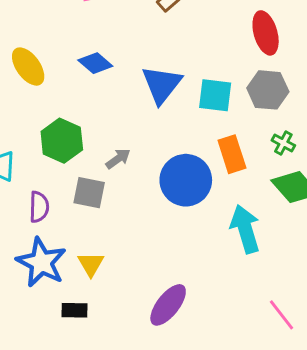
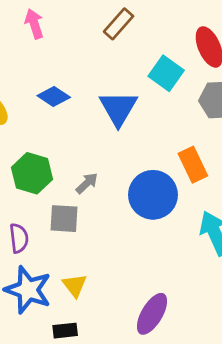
cyan square: (215, 95) -> (166, 73), moved, turned 36

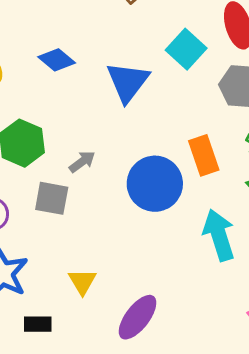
yellow triangle: (75, 285) -> (82, 282), moved

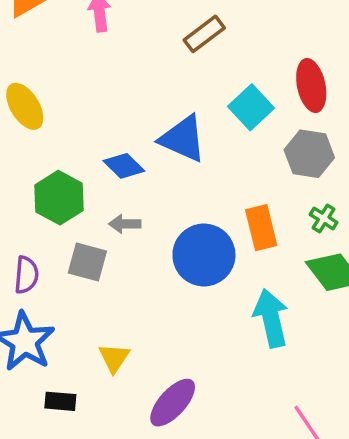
blue diamond: (57, 60) -> (124, 166), moved
blue triangle: (128, 82) -> (183, 139), turned -48
gray arrow: (82, 162) -> (125, 224), turned -148

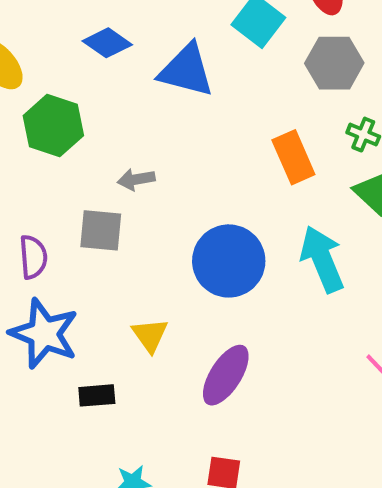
blue diamond: (124, 166) -> (107, 43), moved
green hexagon: (59, 198) -> (53, 126), moved
blue circle: (204, 255) -> (229, 261), moved

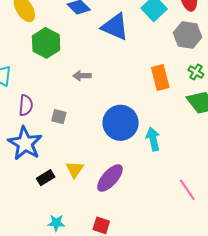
gray square: (101, 230) -> (59, 117), moved, size x0.7
cyan arrow: (322, 259) -> (153, 139), moved, size x0.7
yellow triangle: (150, 335) -> (75, 169), moved
black rectangle: (97, 395) -> (46, 178), turned -36

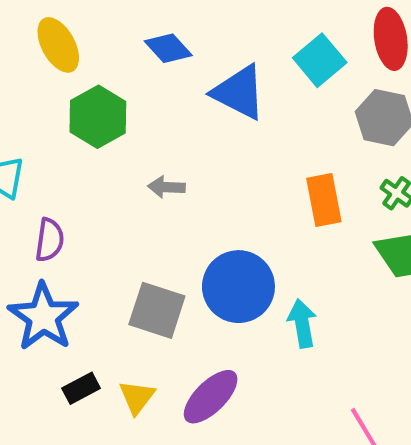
gray square: (59, 117) -> (157, 310), moved, size x1.8
yellow triangle: (75, 169) -> (137, 397), moved

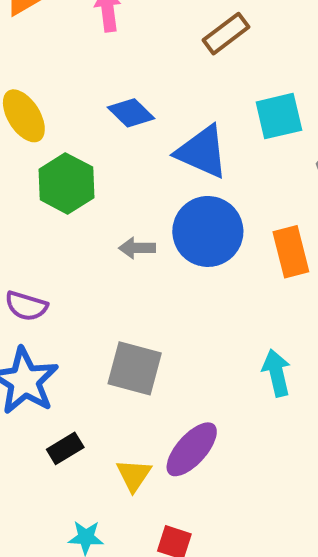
cyan square: (320, 60) -> (279, 116), turned 30
purple semicircle: (50, 240) -> (26, 306), turned 102
blue circle: (238, 287) -> (208, 231), moved
yellow triangle: (137, 397) -> (134, 475), moved

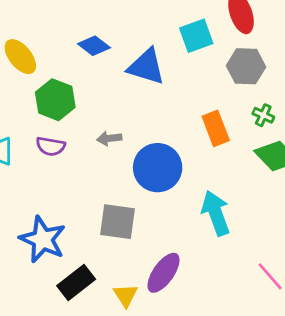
blue circle: (208, 231) -> (158, 168), moved
purple semicircle: (26, 306) -> (51, 146), moved
cyan arrow: (277, 373) -> (216, 213), size x1.4
black rectangle: (65, 448) -> (76, 282), size x1.5

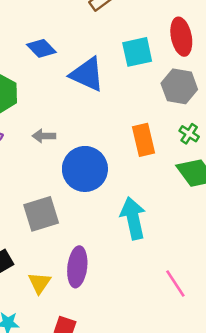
gray square: (118, 222) -> (41, 214), turned -33
purple ellipse: (164, 273) -> (77, 267), turned -36

